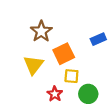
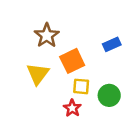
red star: (55, 94) -> (72, 108), moved
green circle: (88, 94) -> (109, 95), moved

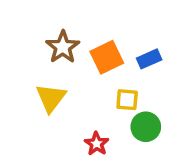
orange square: (72, 61) -> (107, 57), moved
yellow square: (81, 86) -> (127, 100), moved

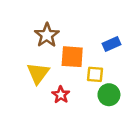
orange square: (107, 57) -> (72, 57), moved, turned 30
red star: (97, 144) -> (61, 95), moved

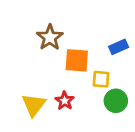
yellow triangle: (38, 73) -> (34, 105), moved

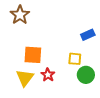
brown star: (50, 37) -> (20, 15), moved
orange square: (77, 60) -> (33, 55), moved

